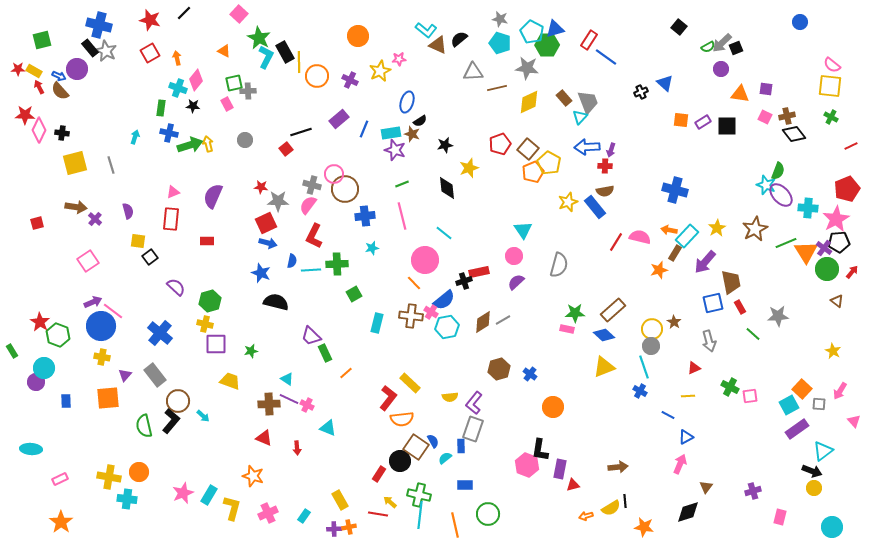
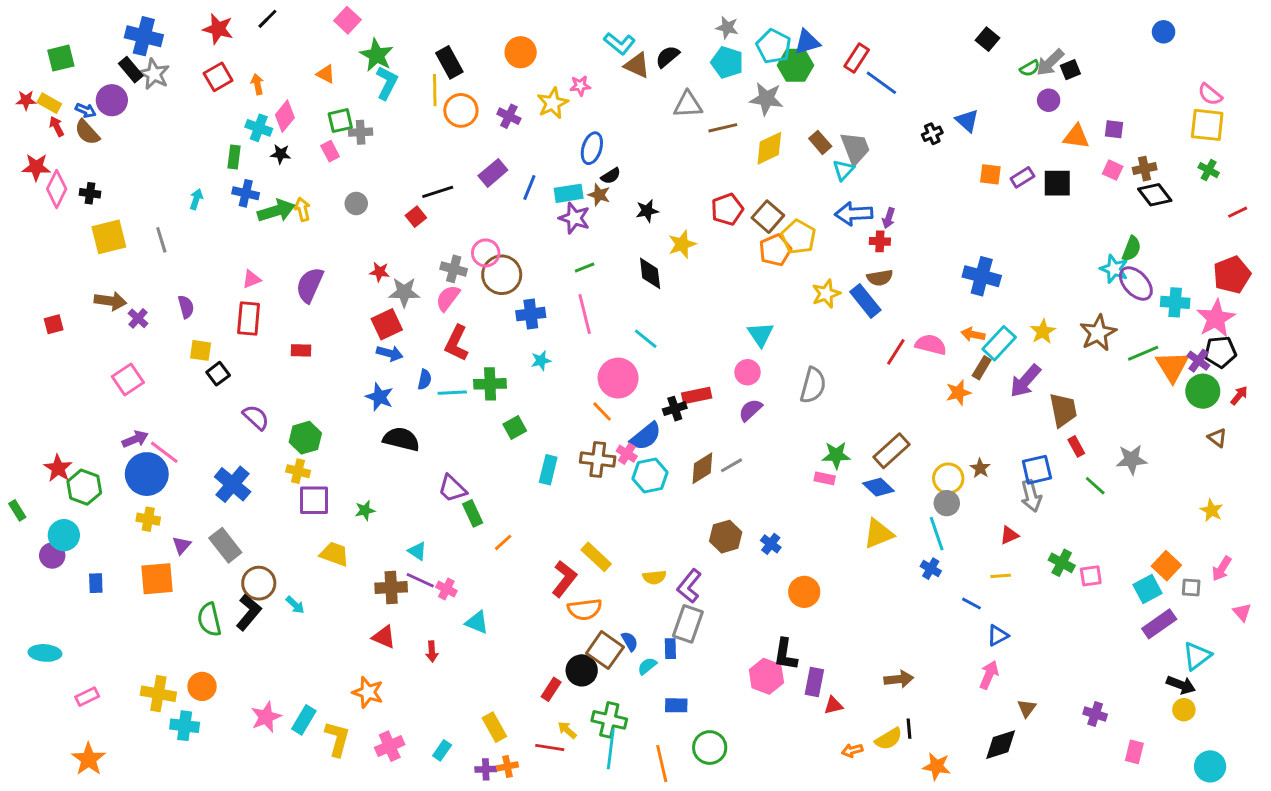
black rectangle: (285, 52) -> (449, 62), moved
blue square: (713, 303) -> (1037, 470), moved
purple cross: (753, 491) -> (1095, 714), turned 35

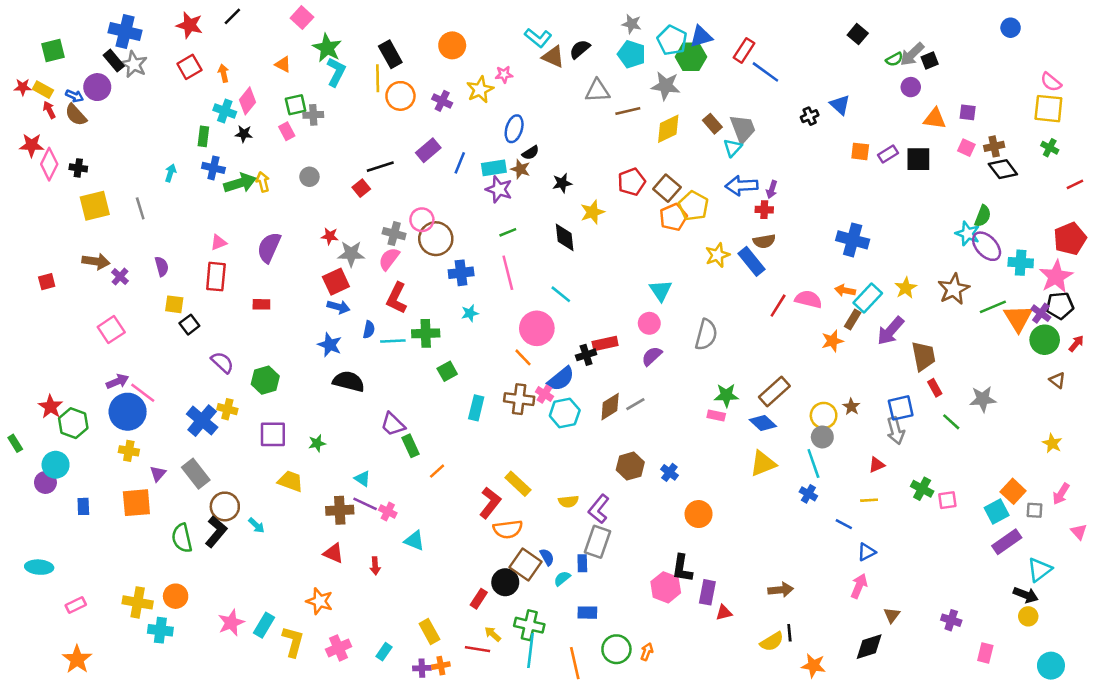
yellow cross: (298, 471) -> (227, 409), moved
orange arrow: (852, 750) -> (647, 652), moved, turned 126

